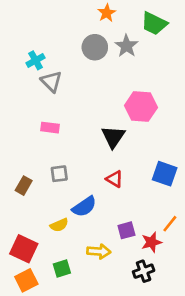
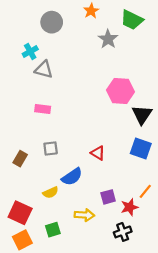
gray circle: (95, 47) -> (52, 22), moved
gray triangle: (51, 81) -> (44, 70), turned -30
black triangle: (113, 137) -> (142, 115), moved

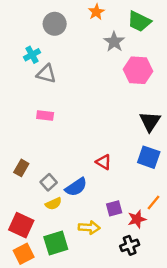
pink hexagon: (120, 91) -> (138, 70), moved
gray square: (51, 148) -> (49, 182), moved, turned -35
green square: (53, 230) -> (56, 243), size x1.5

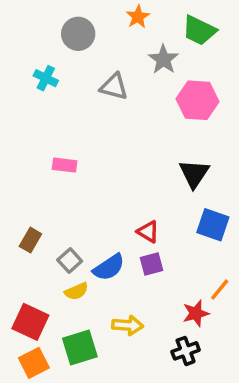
cyan cross: (32, 55) -> (46, 78), turned -35
gray triangle: (46, 74) -> (114, 87), moved
black triangle: (150, 121) -> (194, 174), moved
purple square: (114, 208) -> (151, 264), moved

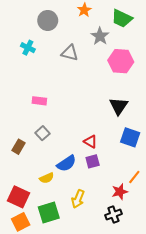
gray square: (70, 261) -> (42, 133), moved
yellow arrow: (128, 325) -> (78, 199), turned 108

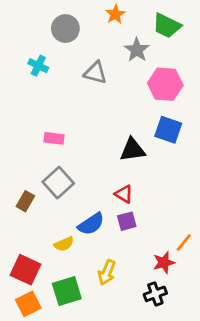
black triangle: (119, 106) -> (132, 150), moved, turned 48
gray square: (42, 133) -> (58, 183), size x1.5
blue square: (130, 137) -> (168, 130), moved

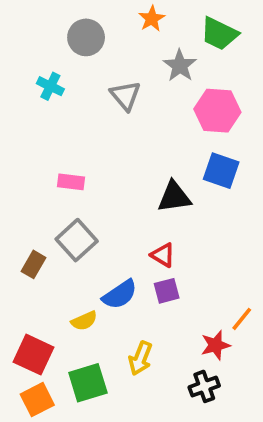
gray triangle: (95, 73) -> (125, 96), turned 35

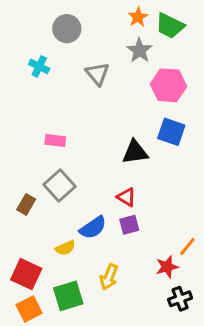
orange star: (152, 19) -> (138, 17), moved
black cross: (204, 386) -> (180, 299), moved

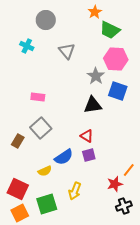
green trapezoid: (170, 26) -> (110, 30), moved
gray star: (139, 50) -> (96, 76), moved

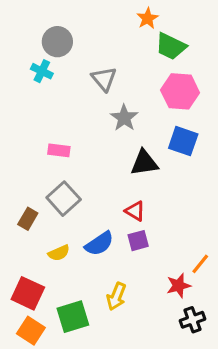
gray circle: (46, 20) -> (57, 42), moved
gray star: (96, 76) -> (124, 118), moved
yellow semicircle: (45, 171) -> (59, 253), moved
orange square: (20, 213) -> (31, 331), turned -30

